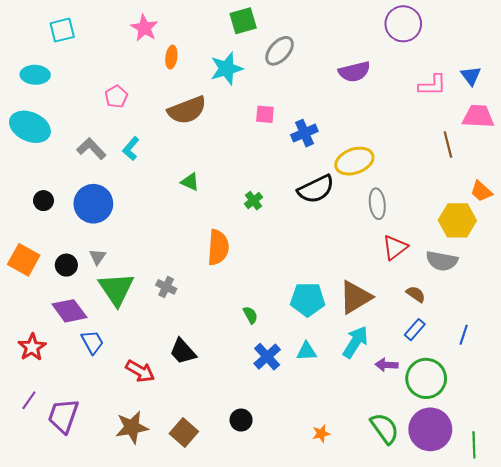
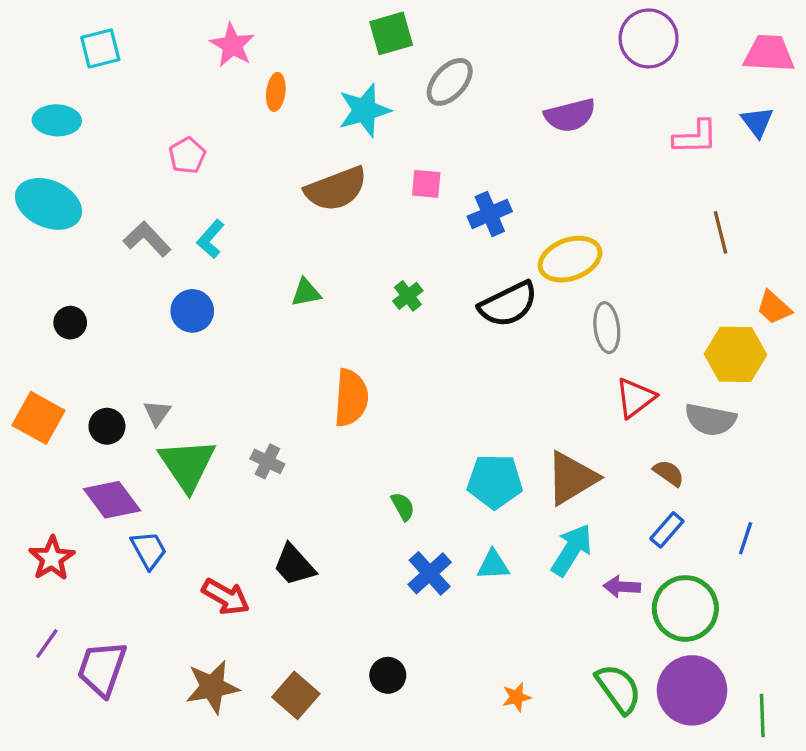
brown semicircle: (187, 110) -> (336, 189), moved
pink trapezoid: (478, 116) -> (769, 53), moved
green triangle: (190, 182) -> (306, 293), turned -36
green cross: (254, 201) -> (408, 296), moved
blue circle: (93, 204) -> (192, 311), moved, size x0.7

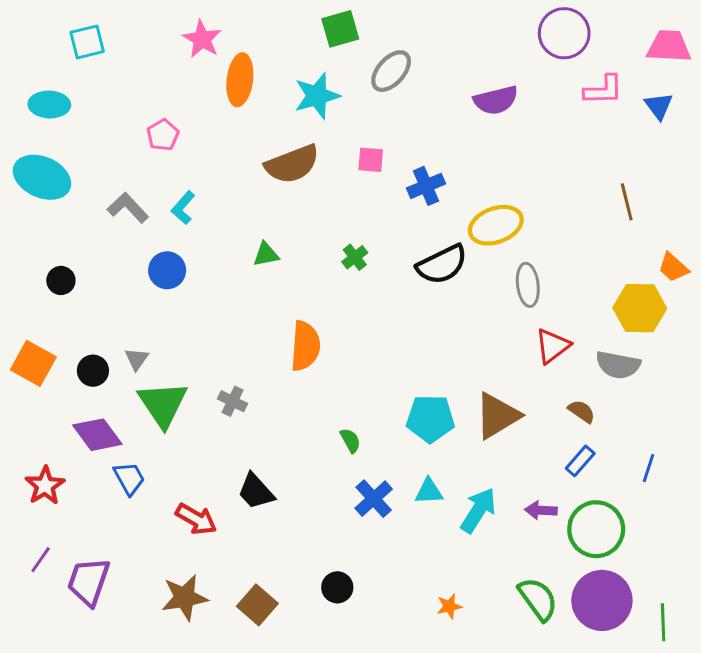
orange ellipse: (276, 92) -> (240, 80), size x1.6
pink L-shape: (695, 137) -> (603, 90), moved
cyan arrow: (572, 550) -> (478, 510), moved

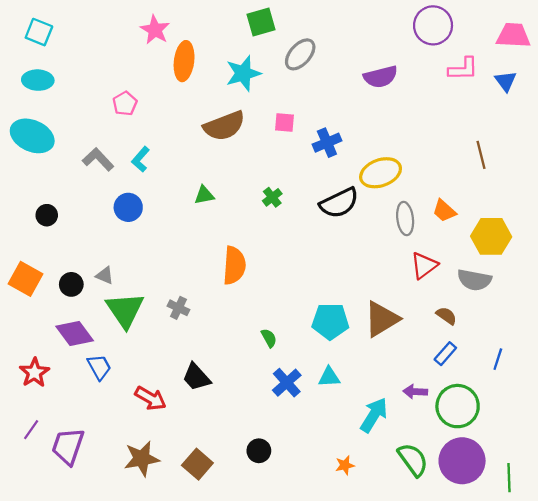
cyan square: (87, 42) -> (39, 32), moved, turned 36
orange trapezoid: (673, 267) -> (444, 211), moved
gray triangle: (137, 359) -> (105, 275), turned -42
cyan arrow: (478, 510) -> (374, 415), moved

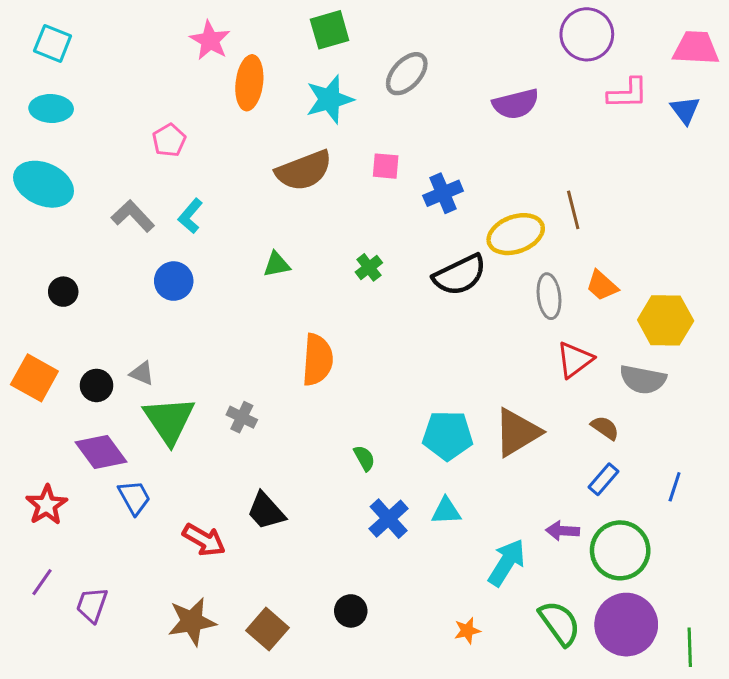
green square: (261, 22) -> (330, 30), moved
brown line: (481, 155) -> (573, 210), moved
purple trapezoid: (68, 446) -> (92, 605), size x0.7

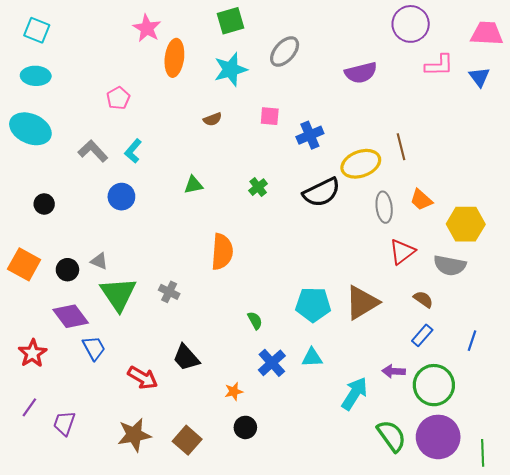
brown semicircle: (304, 171) -> (213, 119), size x0.5
orange star: (467, 631) -> (234, 391), moved

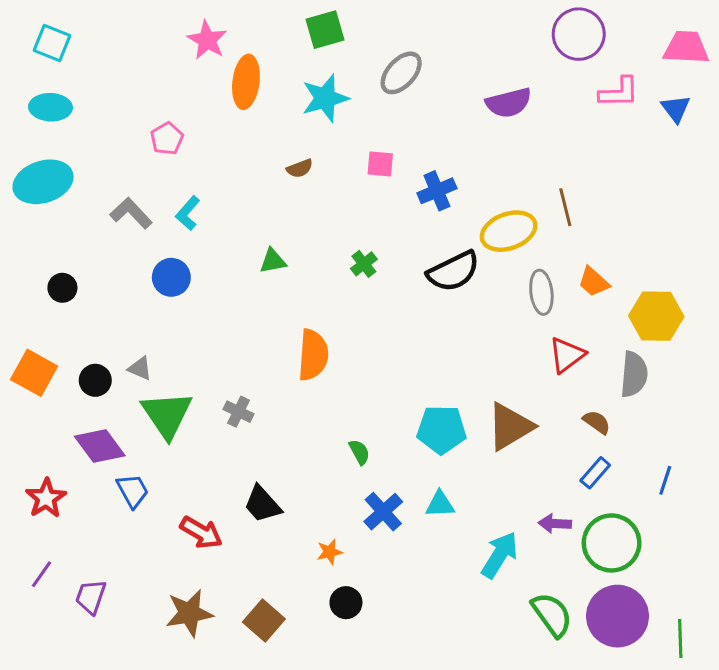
cyan ellipse: (30, 129) -> (43, 182), turned -42
gray semicircle: (450, 265) -> (634, 374), turned -96

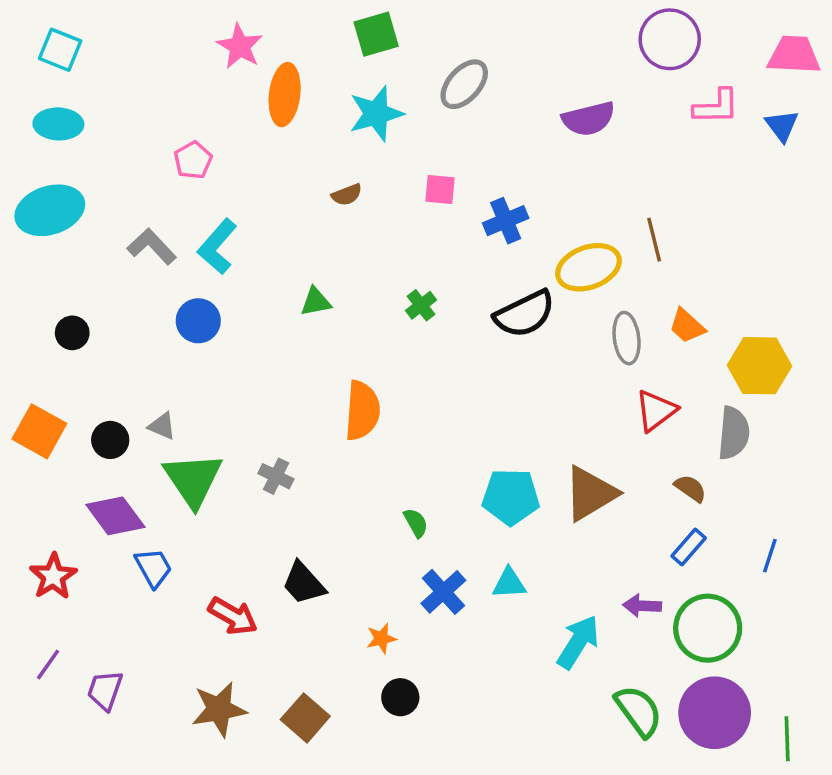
cyan L-shape: (188, 213) -> (217, 247), size x1.4

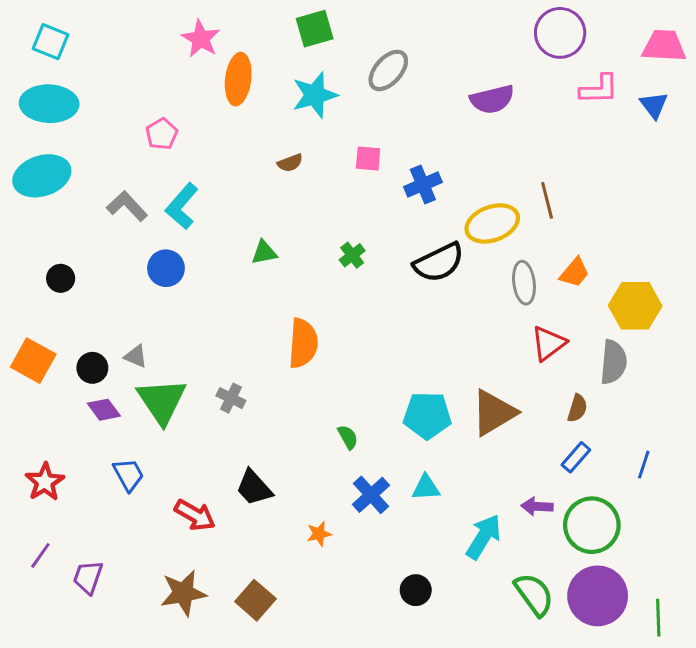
cyan ellipse: (58, 124) -> (49, 104), size x1.4
orange trapezoid: (687, 326) -> (574, 273), turned -92
brown semicircle: (690, 488) -> (577, 408), turned 72
purple diamond: (115, 516) -> (104, 410), moved, size x0.7
black circle: (400, 697) -> (416, 590), moved

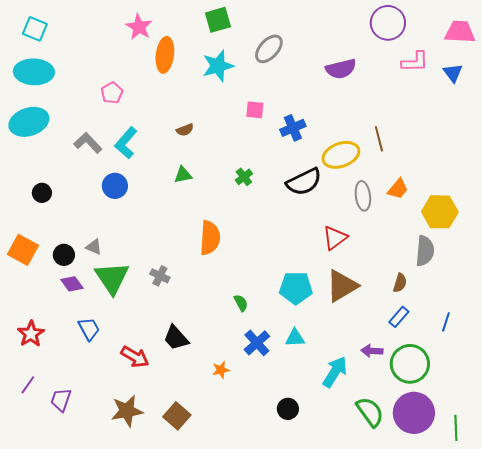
brown semicircle: (290, 163) -> (185, 130), moved
red triangle: (549, 343) -> (335, 238), moved

